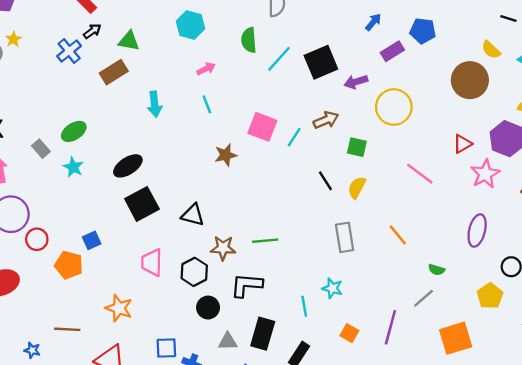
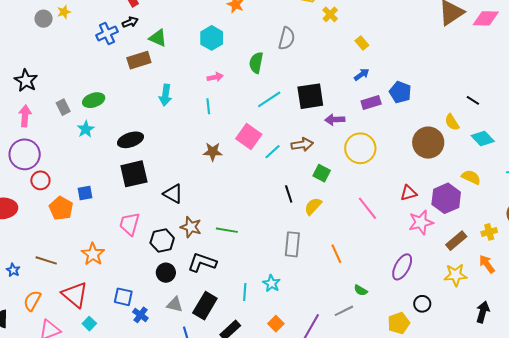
cyan line: (279, 59) -> (269, 99), moved

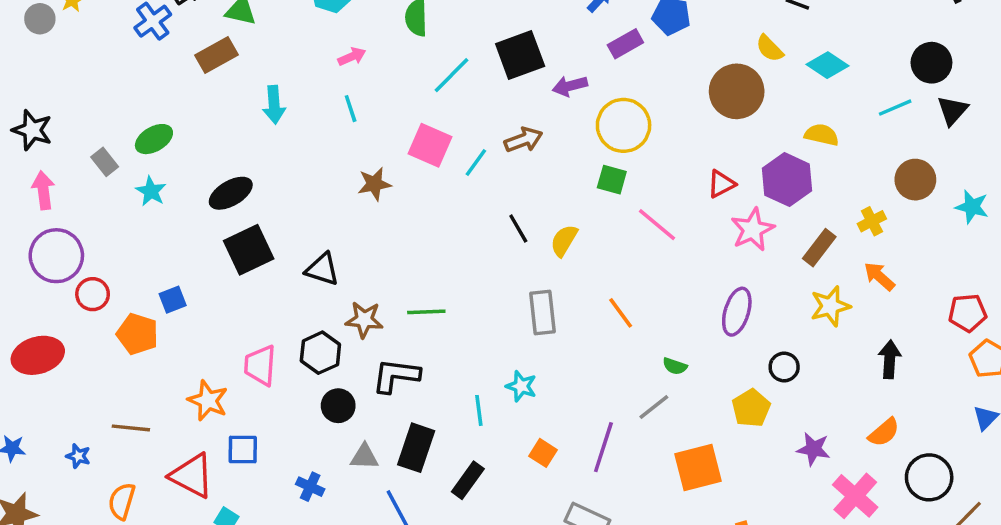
green square: (322, 173) -> (612, 180), moved
pink trapezoid: (129, 224) -> (260, 365), moved
blue square: (123, 297) -> (243, 449), moved

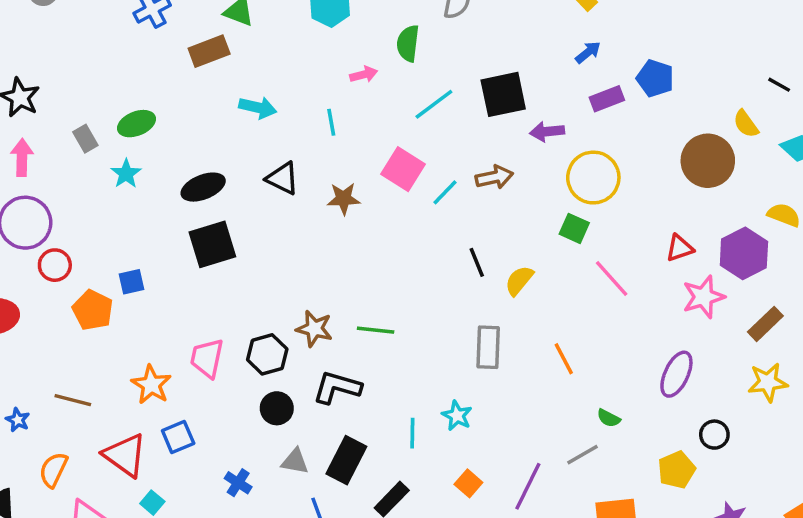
pink arrow: (352, 57) -> (364, 74), moved
cyan arrow: (274, 105) -> (258, 108), turned -81
black triangle: (322, 269) -> (283, 178), moved
blue square: (243, 449) -> (178, 437), turned -32

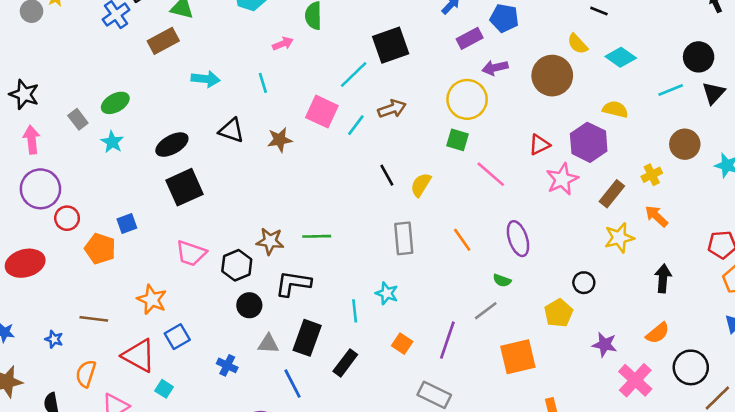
cyan line: (434, 104) -> (354, 75), moved
purple arrow: (547, 132) -> (495, 68), moved
pink trapezoid: (207, 358) -> (191, 253), moved, turned -76
purple ellipse: (676, 374) -> (518, 239), moved, turned -36

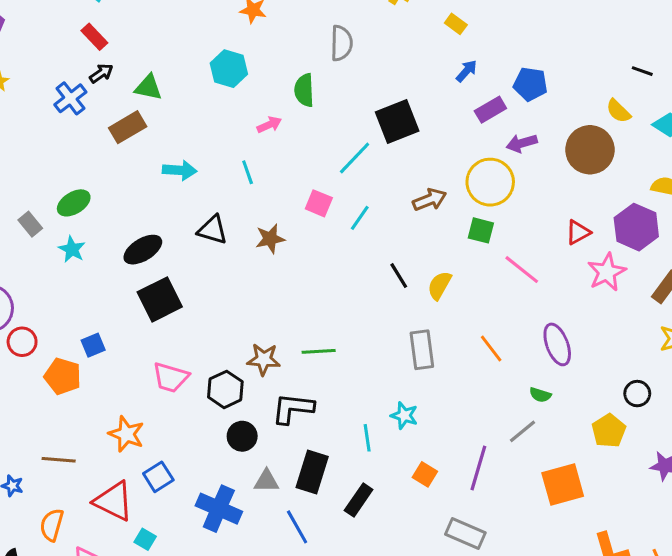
brown arrow: (392, 109) -> (430, 200), moved
pink square: (322, 112) -> (319, 203), size x0.7
blue cross: (227, 365) -> (219, 509), size x1.8

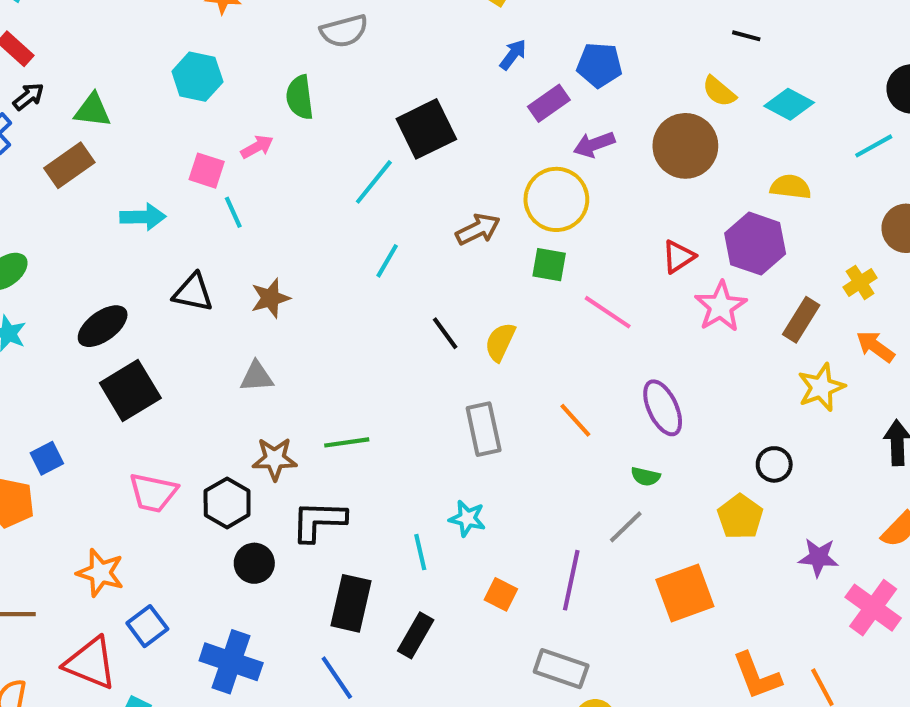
gray semicircle: (341, 43) -> (344, 31), turned 78
pink square: (319, 203) -> (207, 171), moved
gray triangle: (266, 481) -> (257, 377), moved

